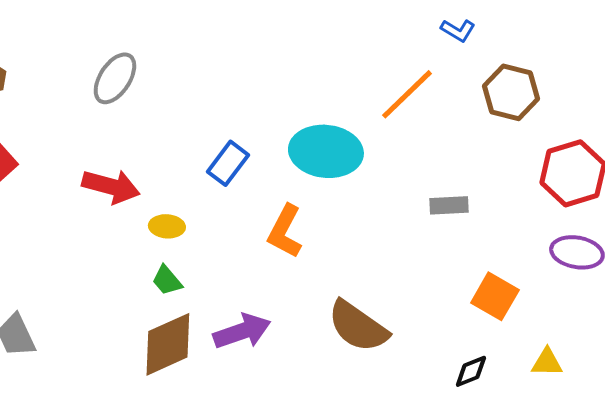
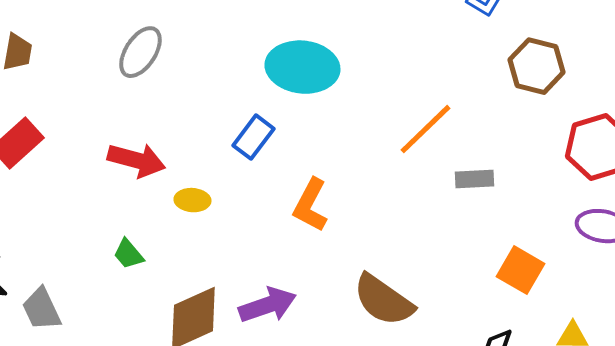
orange line: (407, 94) -> (425, 129), moved
cyan ellipse: (326, 151) -> (302, 67), moved
green trapezoid: (167, 280) -> (128, 254), moved

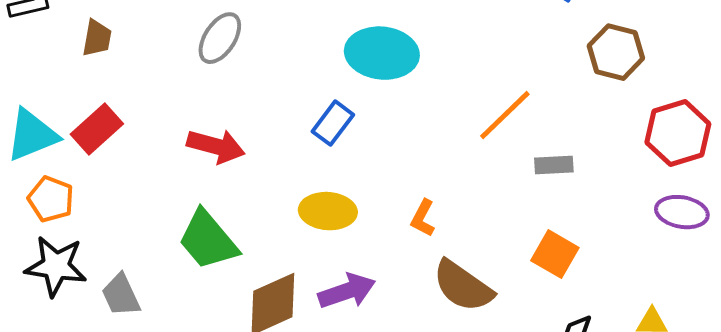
yellow ellipse: (192, 200) -> (328, 211), moved, size x1.6
orange L-shape: (310, 205) -> (423, 218), moved, size x0.7
green trapezoid: (128, 254) -> (208, 240), size x2.0
orange square: (520, 270) -> (555, 254), moved

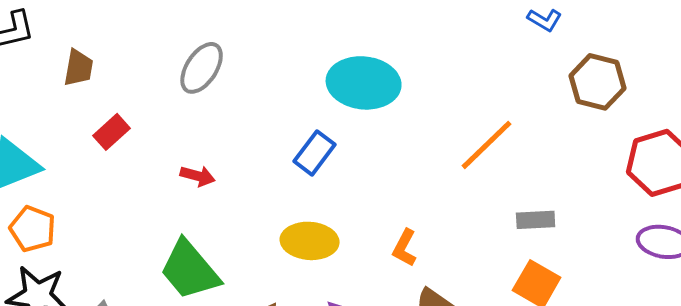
red rectangle: (97, 129) -> (112, 132), moved, size x0.7
red arrow: (216, 146) -> (198, 176), size x0.6
gray rectangle: (554, 165) -> (536, 220), moved

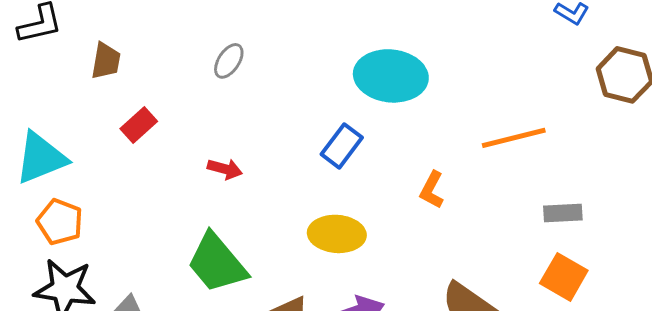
gray ellipse: (202, 68) -> (229, 61), size x0.7
orange line: (487, 145) -> (514, 138), turned 30
orange L-shape: (405, 248) -> (432, 190), moved

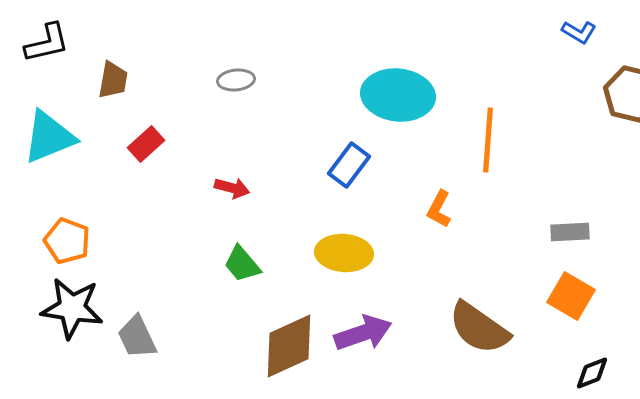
gray ellipse: (229, 61) -> (236, 80), turned 51
orange line: (514, 138) -> (488, 140), moved, turned -72
cyan triangle: (41, 158) -> (49, 137), moved
green trapezoid: (217, 263) -> (242, 264), moved, size x0.6

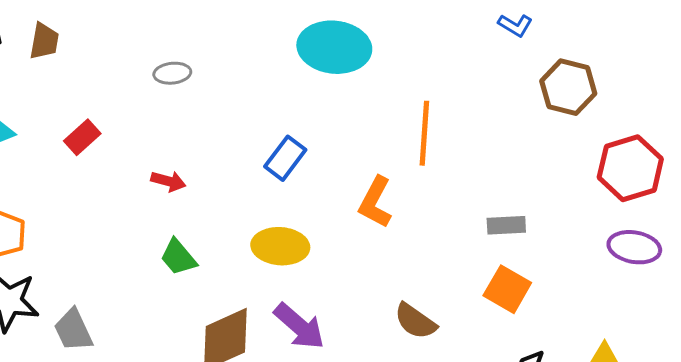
brown trapezoid: (113, 80) -> (44, 41), moved
cyan ellipse: (398, 95) -> (334, 47), moved
orange L-shape: (439, 209) -> (375, 202), size x1.4
brown semicircle: (479, 328) -> (415, 321), size x0.7
purple arrow: (363, 333) -> (299, 326), turned 60

